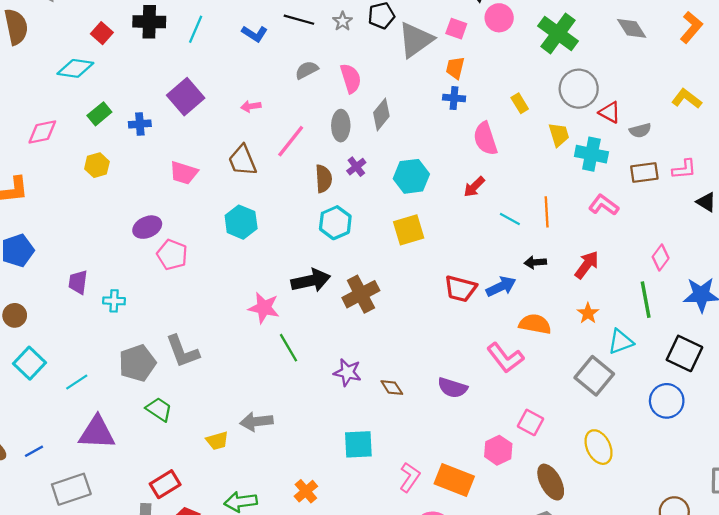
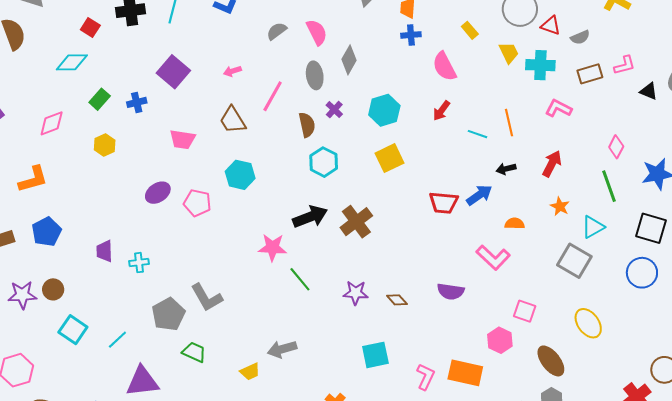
pink pentagon: (172, 255) -> (197, 203), moved
orange semicircle: (535, 324) -> (515, 223), size x0.7

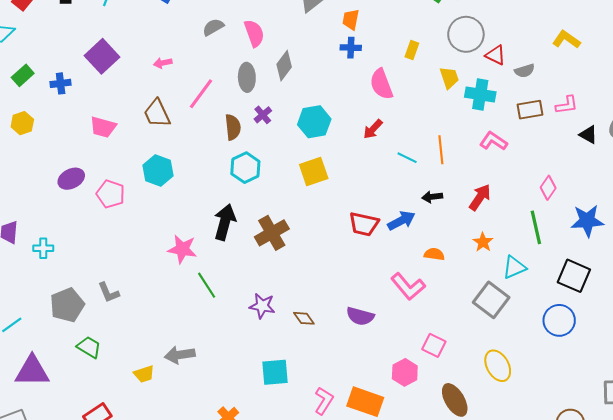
yellow rectangle: (470, 30) -> (412, 50), turned 54
black arrow: (310, 217) -> (225, 222), turned -60
gray L-shape: (207, 298) -> (109, 293), size x0.7

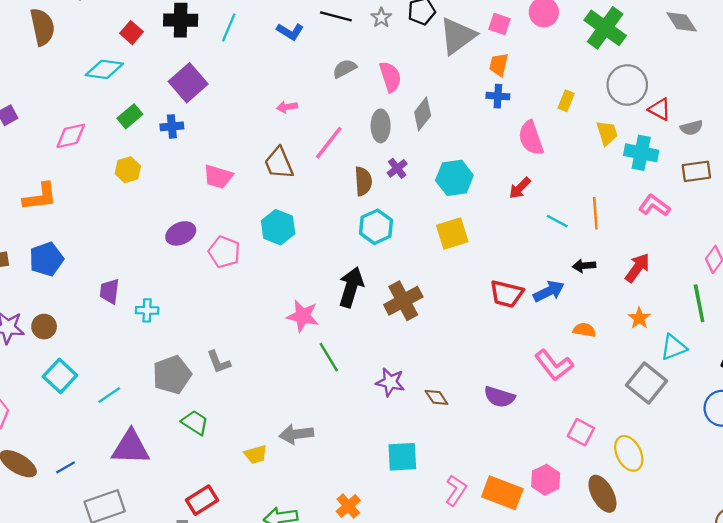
purple square: (102, 56) -> (188, 83), moved
yellow ellipse: (498, 366) -> (629, 453), moved
pink hexagon: (405, 372) -> (546, 480), moved

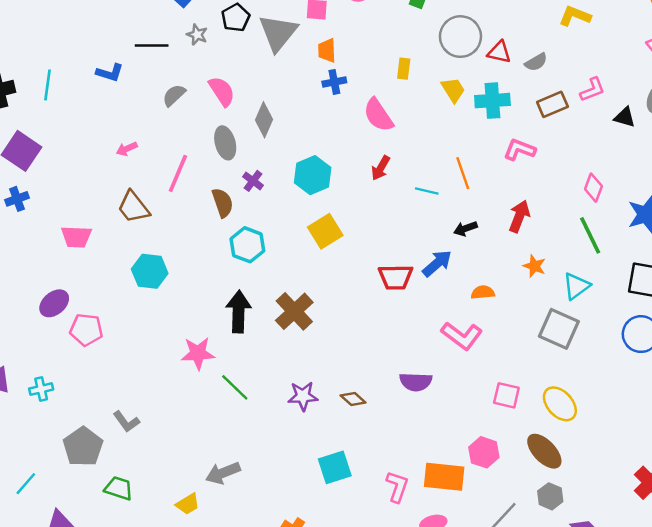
pink pentagon: (224, 252) -> (86, 330), moved

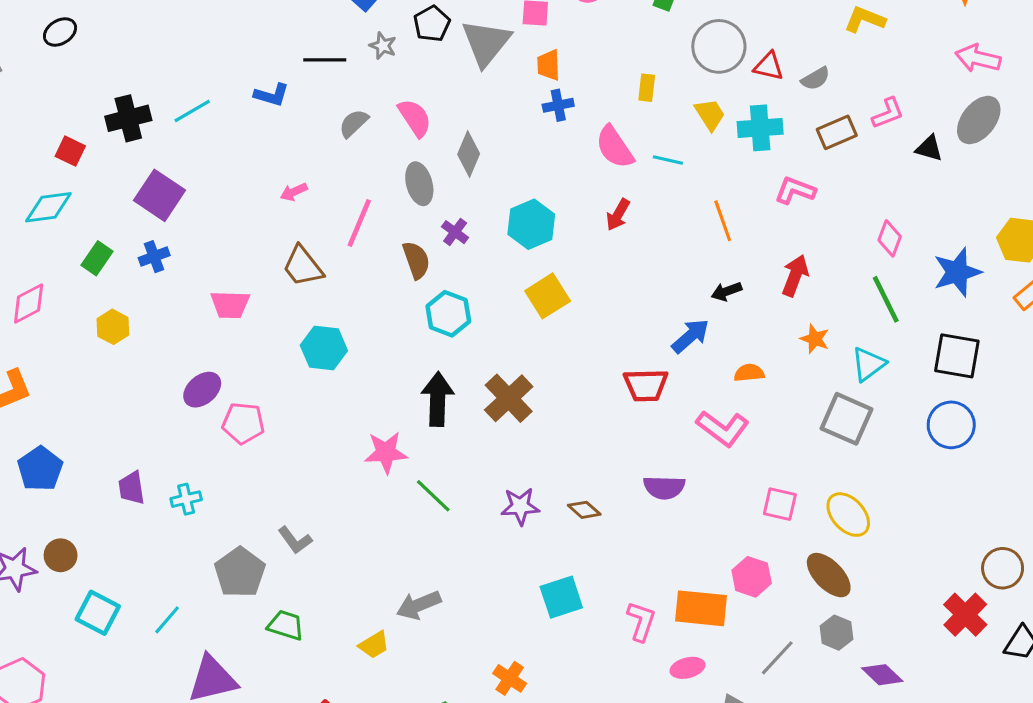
cyan line: (47, 85) -> (192, 111), turned 52
cyan line: (427, 191) -> (668, 160), moved
red trapezoid: (396, 277) -> (646, 385), moved

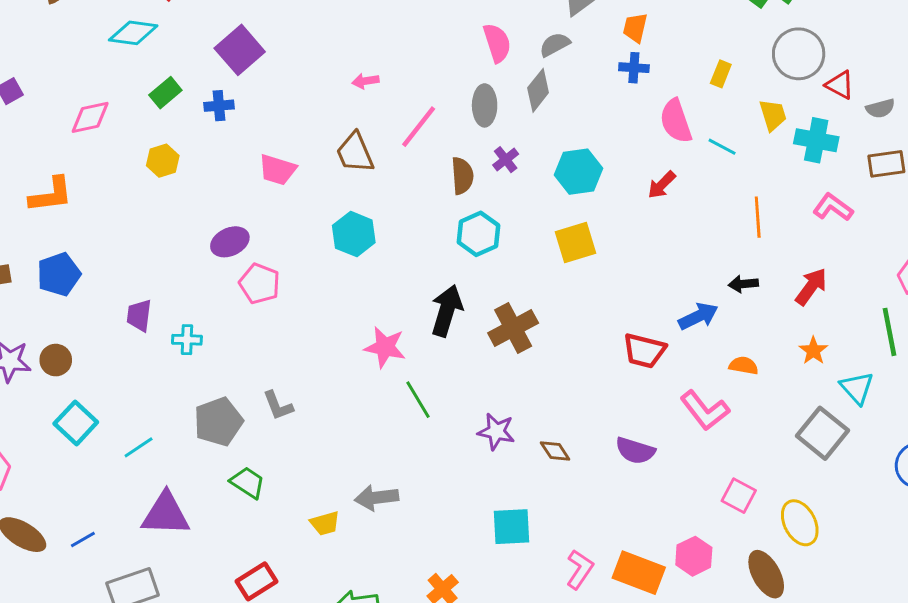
gray semicircle: (354, 123) -> (555, 45), moved
cyan triangle: (868, 364) -> (857, 388), turned -51

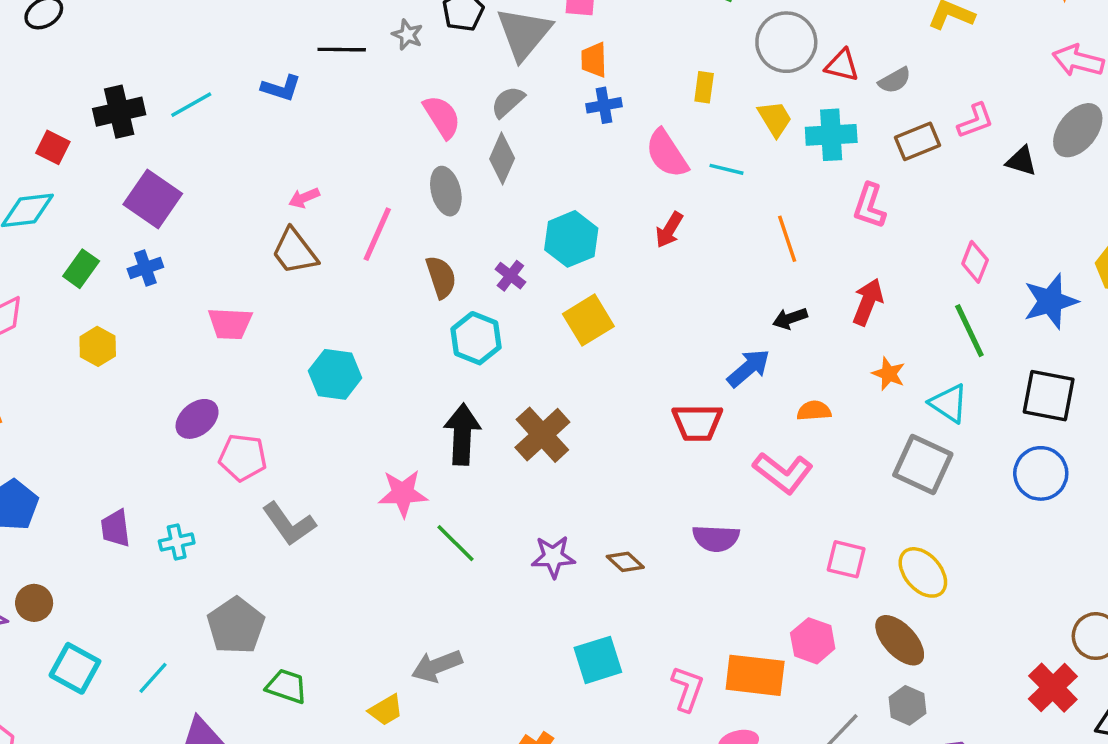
brown trapezoid: (355, 153) -> (294, 251), moved
purple cross: (506, 160) -> (510, 276), moved
pink L-shape: (833, 207) -> (869, 206), turned -93
gray L-shape: (278, 406) -> (289, 524), moved, size x1.4

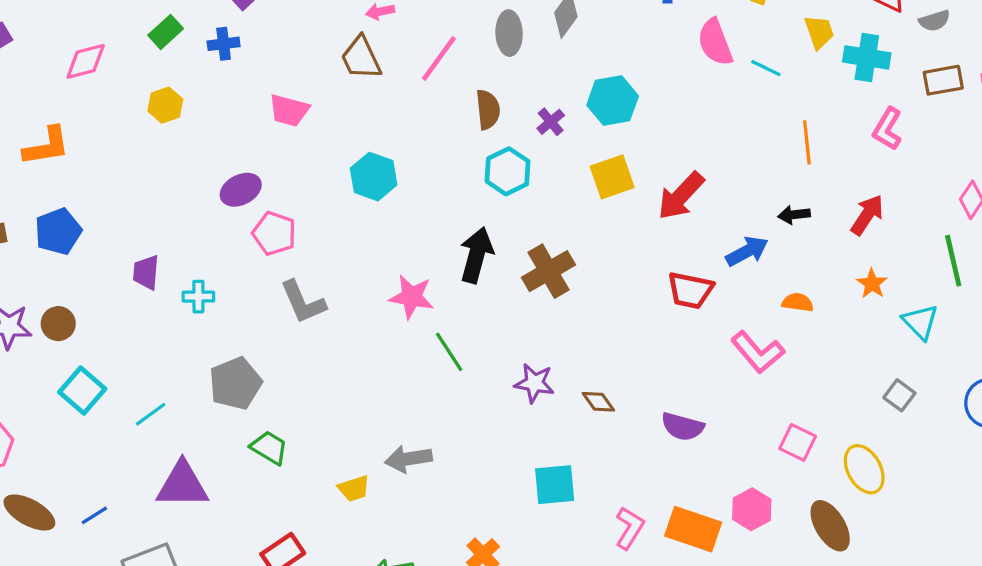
red arrow: (669, 230) -> (681, 196), moved, size x1.6
gray square: (923, 465) -> (899, 395), moved, size x0.6
purple semicircle: (716, 538) -> (683, 427), moved

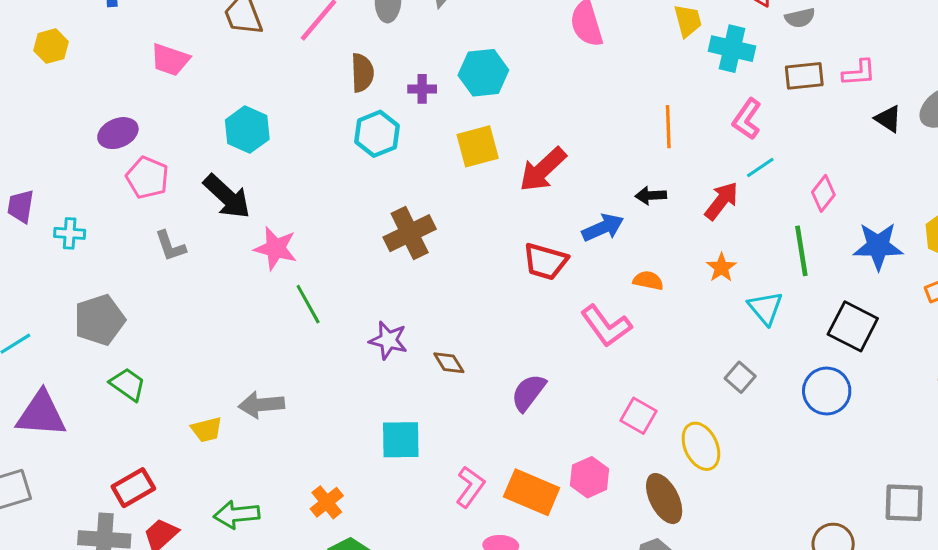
cyan line: (766, 68) -> (760, 167), moved, turned -64
purple cross: (551, 122) -> (422, 89), turned 36
black arrow: (476, 255) -> (227, 197), moved, turned 114
gray L-shape: (303, 302) -> (170, 246), size x0.7
purple semicircle: (683, 427) -> (528, 393), turned 108

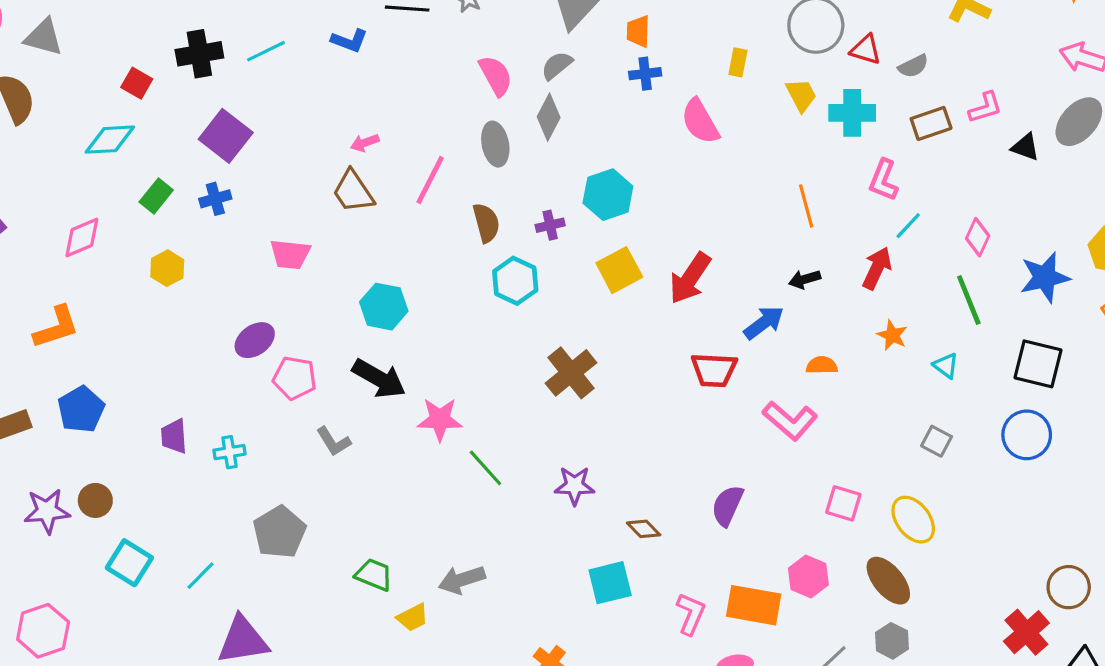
cyan triangle: (765, 308) -> (946, 366), size x0.7
brown diamond: (449, 363) -> (644, 529), moved
green trapezoid: (128, 384) -> (374, 575), moved

